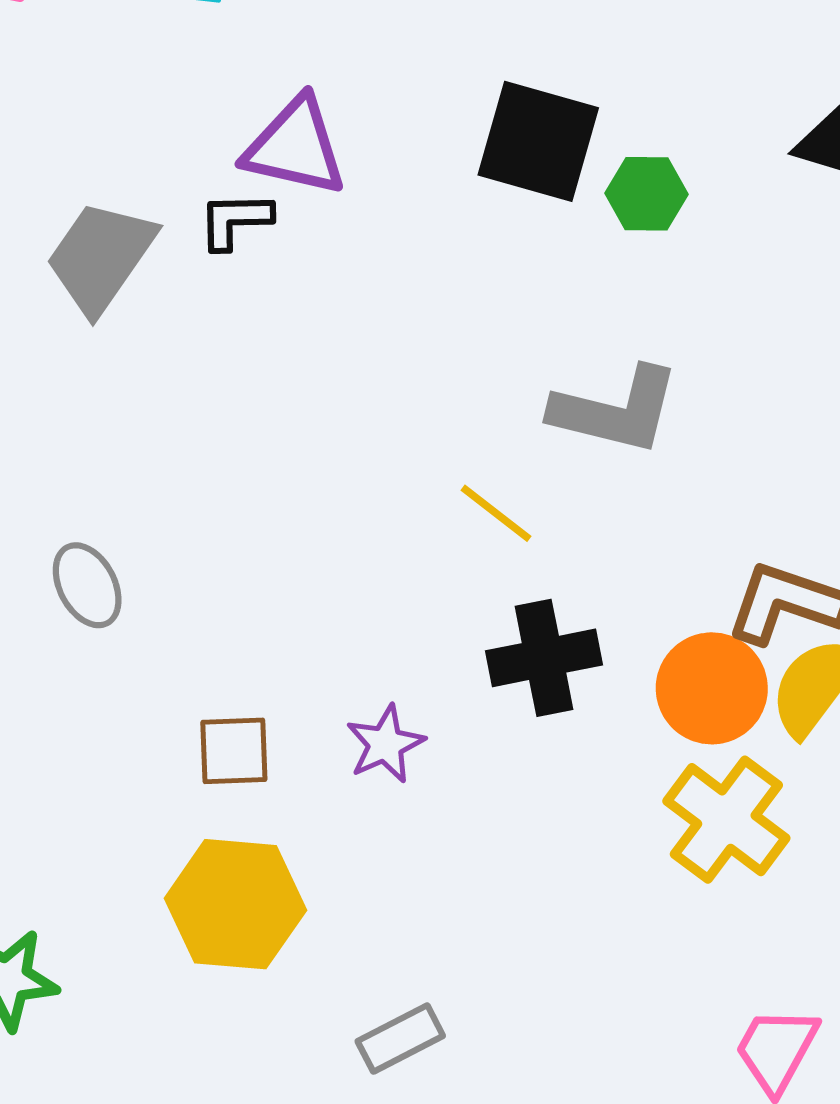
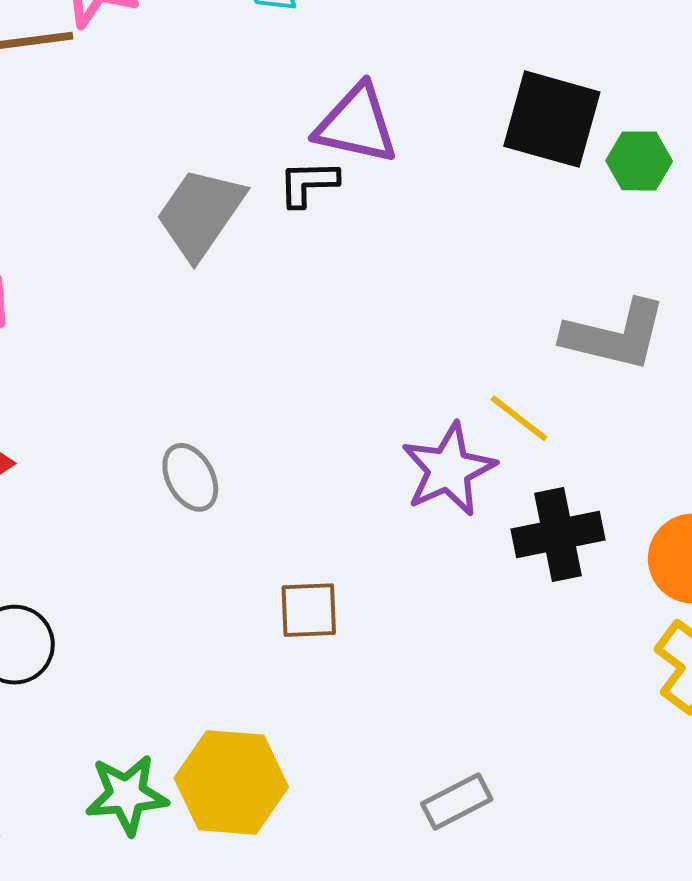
purple star: (385, 744) -> (449, 469), moved, size x1.5
yellow hexagon: (235, 904) -> (231, 782), moved
gray rectangle: (400, 1038) -> (457, 801), moved

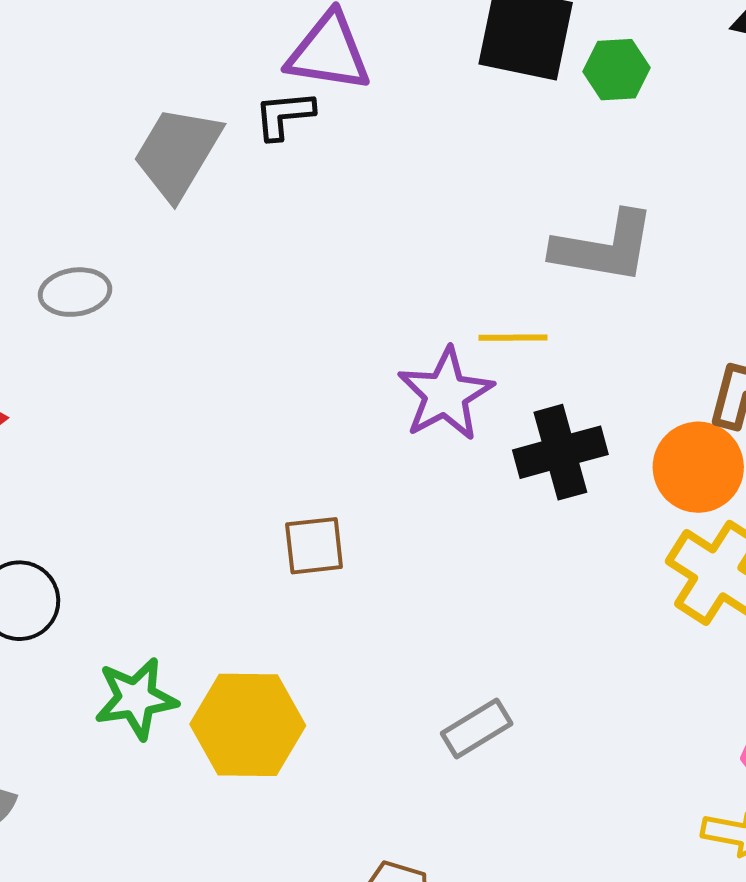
yellow line: (519, 418) -> (513, 338), turned -34
gray ellipse: (190, 477) -> (75, 292), moved, turned -66
green star: (127, 795) -> (136, 698), moved

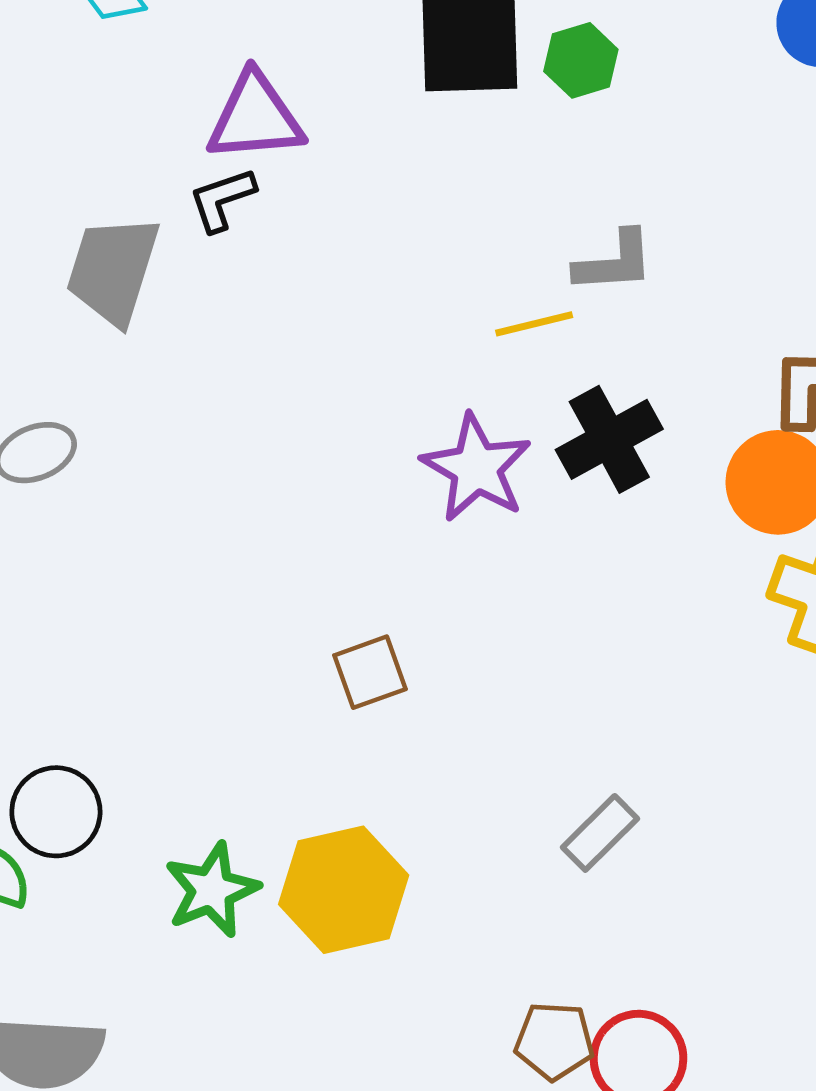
gray L-shape: (604, 247) -> (614, 262), size x0.7
yellow line: (513, 338) -> (534, 324), moved
black cross: (560, 452) -> (609, 439), moved

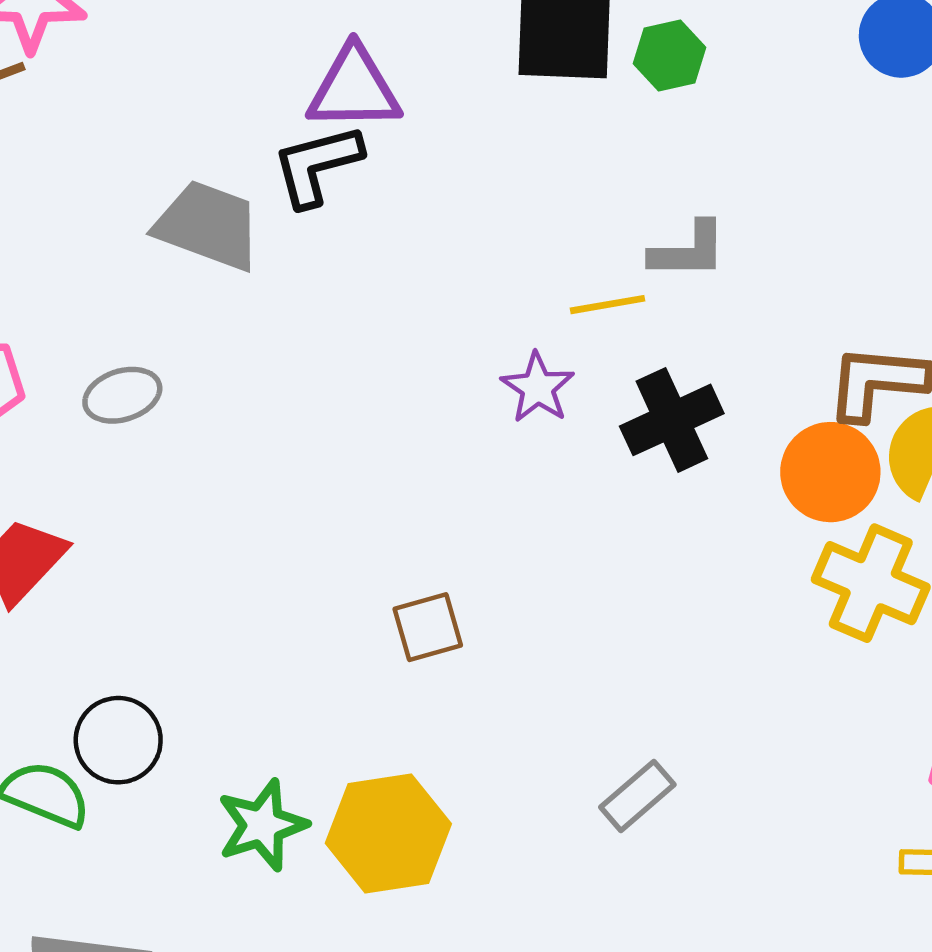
black L-shape: (222, 199) -> (317, 165), size x1.4
gray trapezoid: (113, 270) -> (208, 225), turned 89
purple star: (476, 468) -> (538, 388), moved, size x0.7

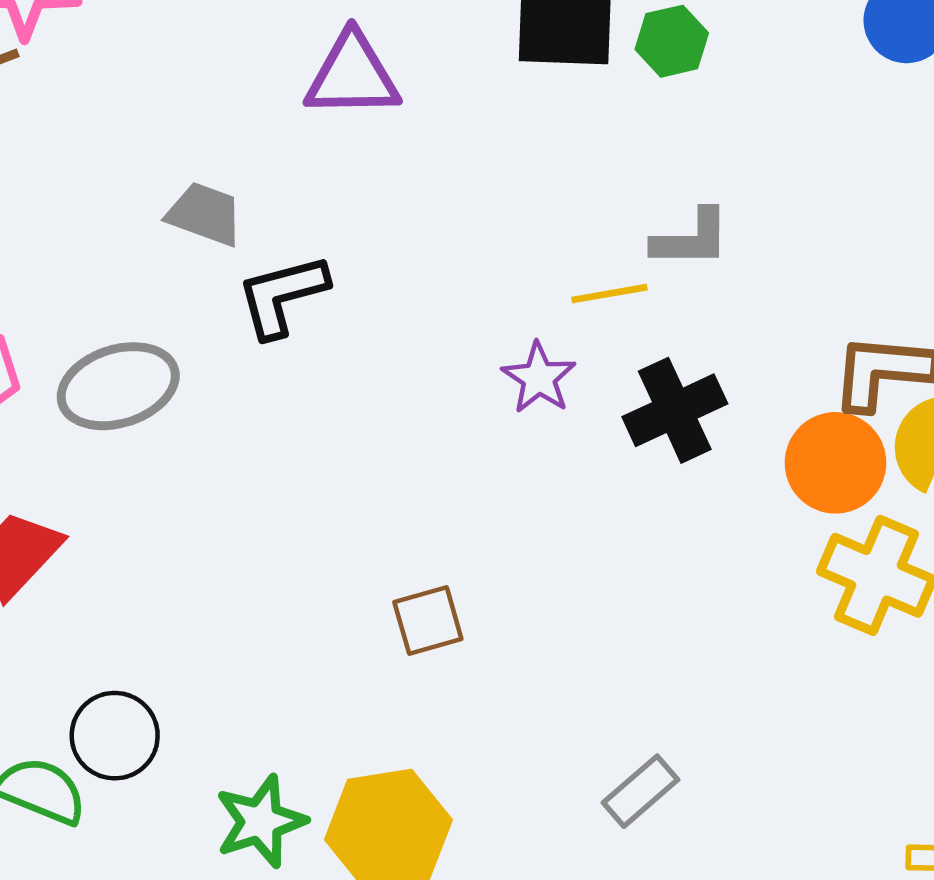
black L-shape: (317, 165) -> (282, 296), moved
gray trapezoid: (208, 225) -> (205, 214), size x0.7
gray ellipse: (122, 395) -> (118, 386), size x1.5

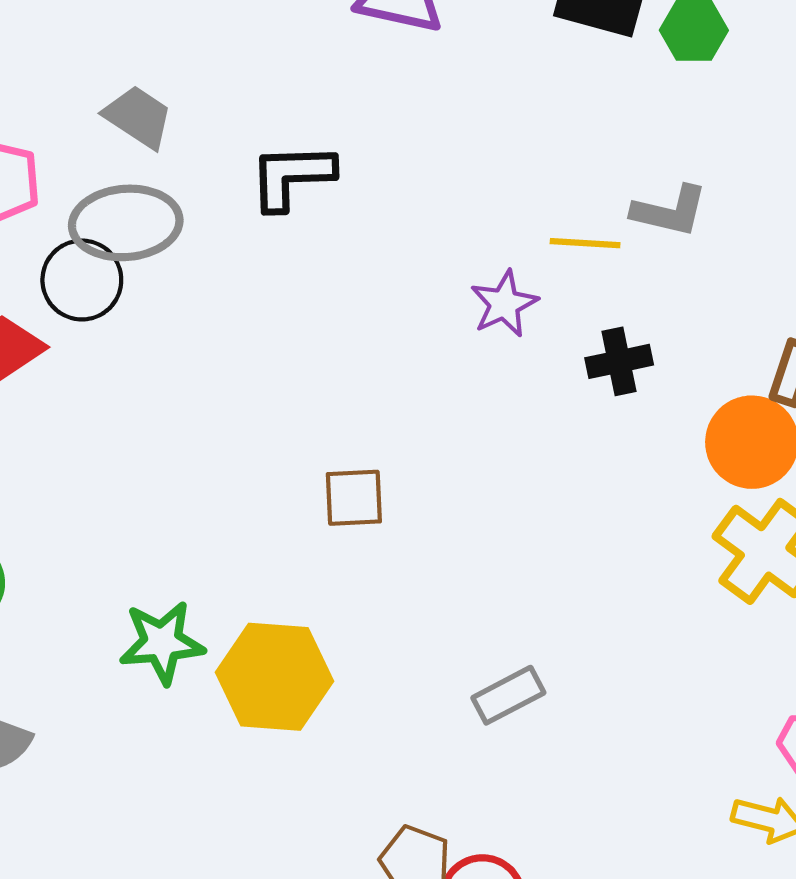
gray trapezoid: (205, 214) -> (138, 117), moved
black cross: (675, 410) -> (619, 361), size x0.7
black circle: (115, 736) -> (82, 280), moved

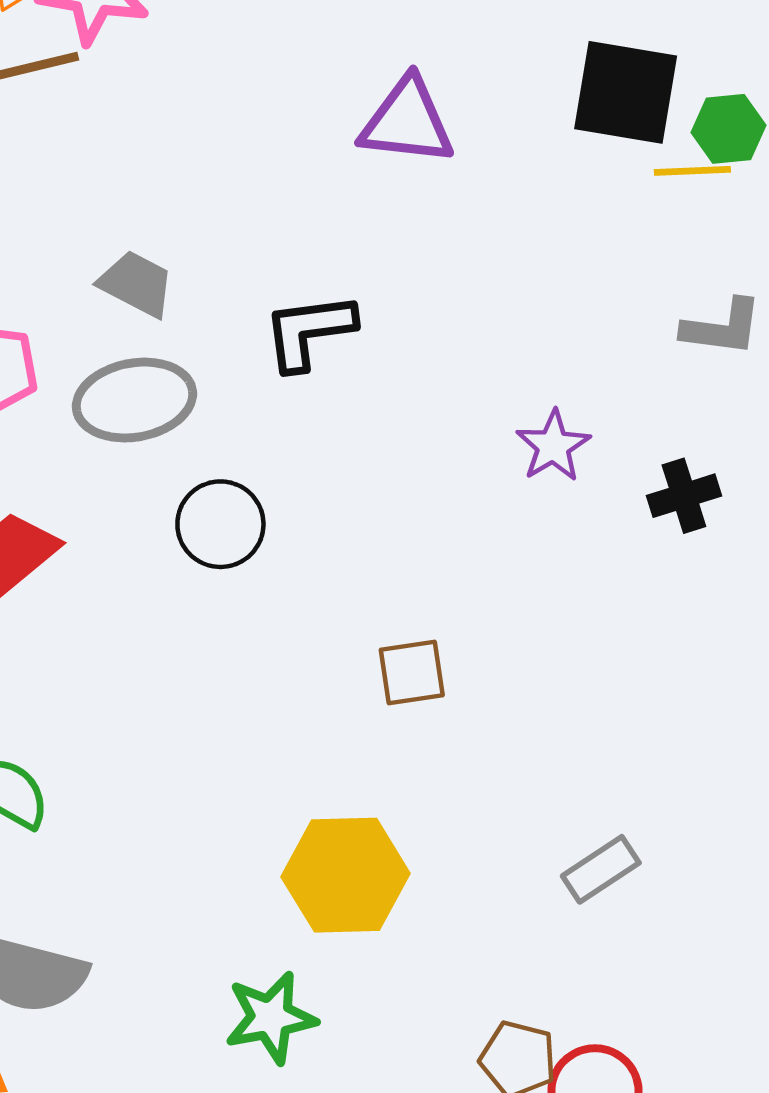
yellow line: (585, 243) -> (692, 171), moved
black circle: (82, 280) -> (220, 524), moved
green star: (162, 642) -> (271, 1018), moved

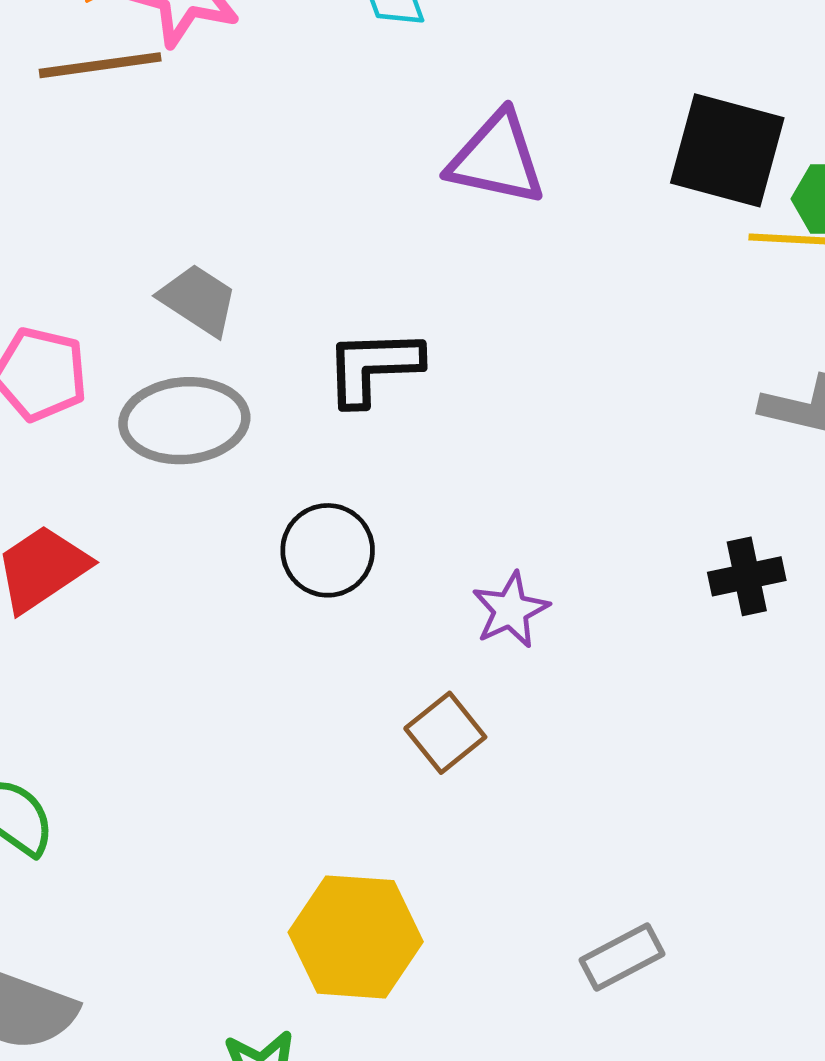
purple star: (553, 446) -> (511, 610), moved
black circle: (220, 524) -> (328, 550), moved
brown square: (412, 673) -> (445, 733), turned -36

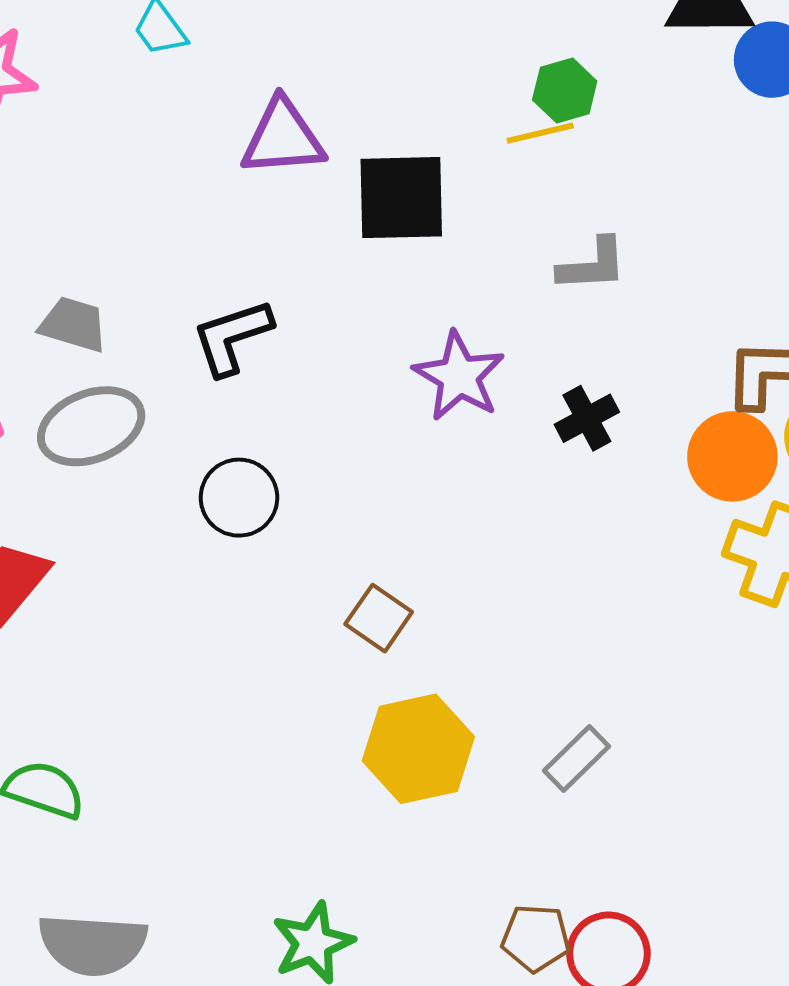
black square: (727, 150) -> (401, 198), moved
purple star: (511, 610) -> (459, 376), moved, size x1.4
yellow hexagon: (356, 937) -> (418, 749), moved

